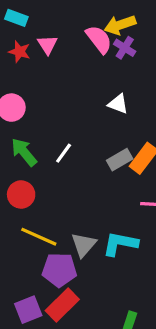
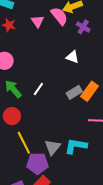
pink triangle: (47, 45) -> (37, 21), moved
purple cross: (125, 48) -> (83, 27), moved
yellow line: (39, 237) -> (24, 143), turned 40

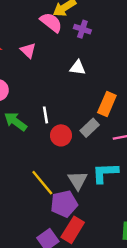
pink triangle: (37, 21) -> (28, 50), moved
white line: (38, 89) -> (45, 115), turned -32
gray rectangle: (74, 92) -> (90, 128), moved
red circle: (12, 116) -> (61, 135), moved

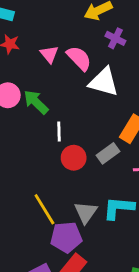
pink semicircle: (51, 22) -> (79, 58), moved
white triangle: (78, 68) -> (104, 82), size x1.6
green arrow: (16, 121) -> (36, 102), moved

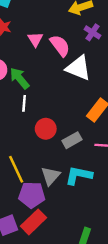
white line: (59, 132) -> (24, 103), moved
gray rectangle: (108, 153) -> (72, 140), moved

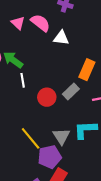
white triangle: (78, 68) -> (61, 38), size x0.7
gray rectangle: (72, 140) -> (71, 92), moved

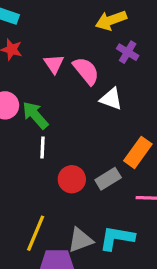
gray triangle: (61, 136) -> (80, 240), turned 30
yellow line: (31, 138) -> (36, 233), turned 50

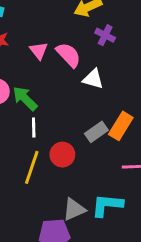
gray rectangle: (108, 179) -> (96, 132), moved
yellow line: (36, 233) -> (32, 167), moved

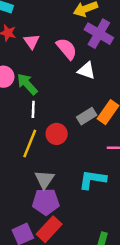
purple cross: (105, 35) -> (99, 34), size x1.6
pink triangle: (39, 51) -> (32, 41), moved
gray triangle: (74, 209) -> (44, 179), moved, turned -35

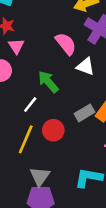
pink triangle: (32, 41) -> (16, 46), moved
green arrow: (27, 84) -> (48, 82), moved
white line: (33, 109) -> (30, 105), turned 35

